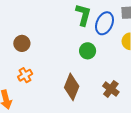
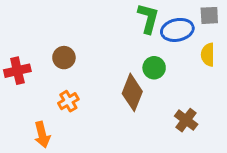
blue ellipse: (104, 23) -> (177, 30), turned 55
brown diamond: (72, 87) -> (132, 92), moved

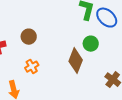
blue ellipse: (177, 30) -> (107, 18), turned 55

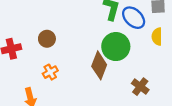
green circle: (91, 44) -> (116, 47), size x1.6

